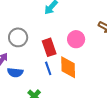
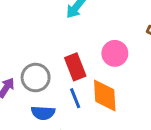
gray circle: (18, 37) -> (36, 78), moved
blue semicircle: (15, 72) -> (43, 113), moved

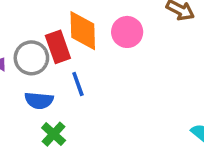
red rectangle: (75, 67) -> (58, 47), moved
orange diamond: (105, 95) -> (83, 31), moved

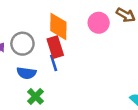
pink circle: (127, 32) -> (99, 23), moved
red rectangle: (58, 47) -> (55, 47), moved

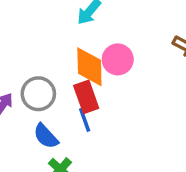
pink circle: (99, 23) -> (118, 59), moved
blue semicircle: (26, 73) -> (46, 136), turned 42

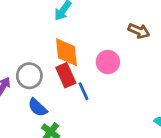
pink circle: (118, 59) -> (108, 62), moved
blue line: (85, 120) -> (83, 91), moved

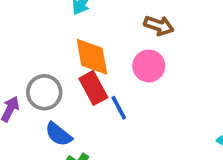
brown arrow: (139, 31) -> (159, 26), moved

